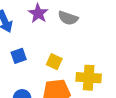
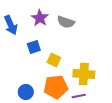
blue square: (19, 56) -> (34, 47), moved

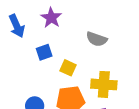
gray semicircle: (66, 22) -> (97, 39), moved

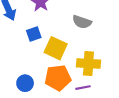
yellow square: (68, 68) -> (56, 48), size x1.5

